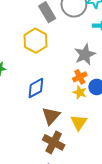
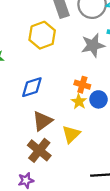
gray star: (85, 54) -> (93, 45), moved
orange cross: (80, 77) -> (82, 85), turned 32

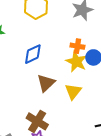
yellow star: (79, 102) -> (76, 62), size x1.5
brown cross: (39, 150) -> (37, 121), moved

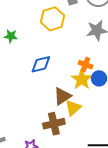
brown triangle: (46, 83) -> (62, 96), moved
brown cross: (37, 121) -> (54, 124), moved, turned 35

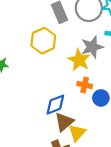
blue diamond: (41, 64) -> (55, 105), moved
yellow star: (82, 79) -> (79, 60), moved

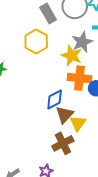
orange cross: (85, 85) -> (79, 78), size x1.6

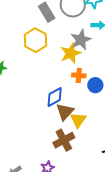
yellow star: (72, 56) -> (71, 53), turned 30
orange cross: (79, 78) -> (79, 75), size x0.6

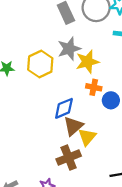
yellow hexagon: (35, 40) -> (40, 64), moved
gray star: (81, 40) -> (69, 49), moved

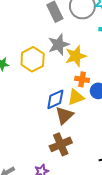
yellow triangle: (87, 137) -> (76, 97), moved, turned 30

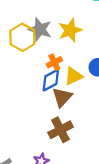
gray star: (59, 45) -> (40, 29), moved, turned -30
orange cross: (82, 79) -> (54, 62), moved, turned -32

